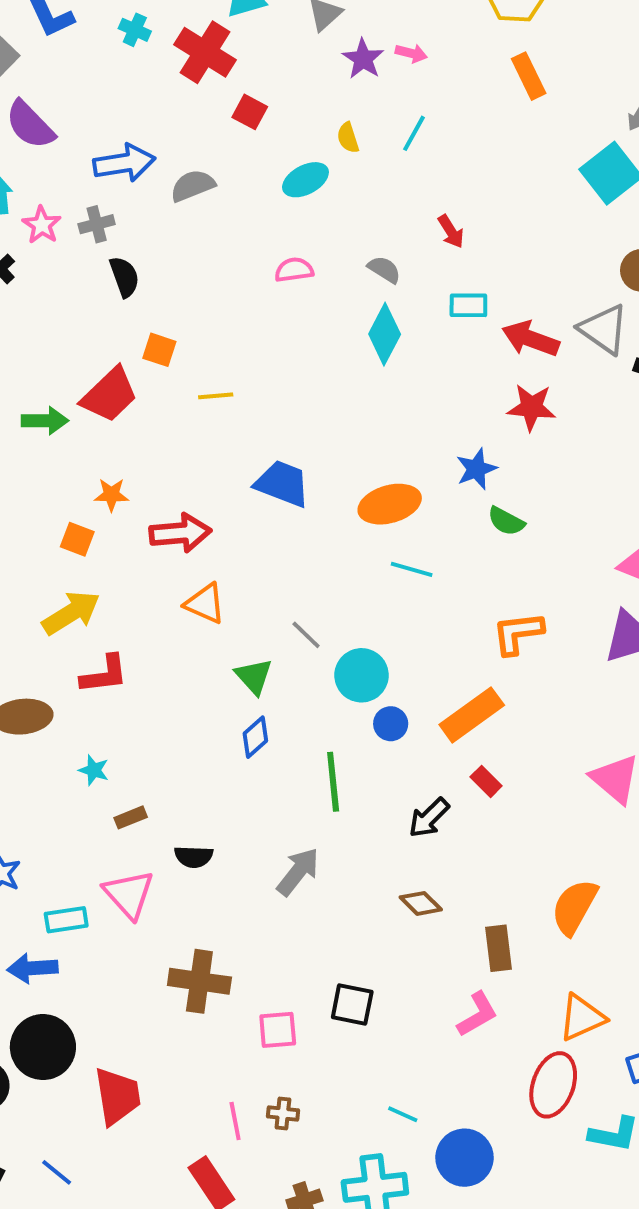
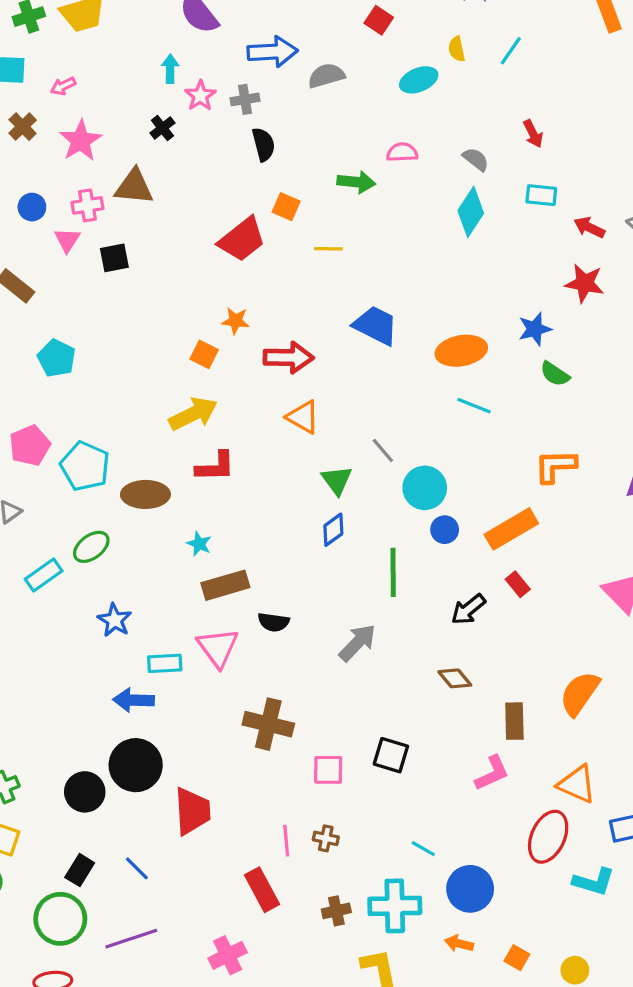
red arrow: (531, 339) -> (589, 227), size x0.7
green arrow: (45, 421) -> (356, 182), moved
brown rectangle: (131, 817) -> (225, 585), size x1.8
orange triangle: (582, 1018) -> (577, 784), turned 42

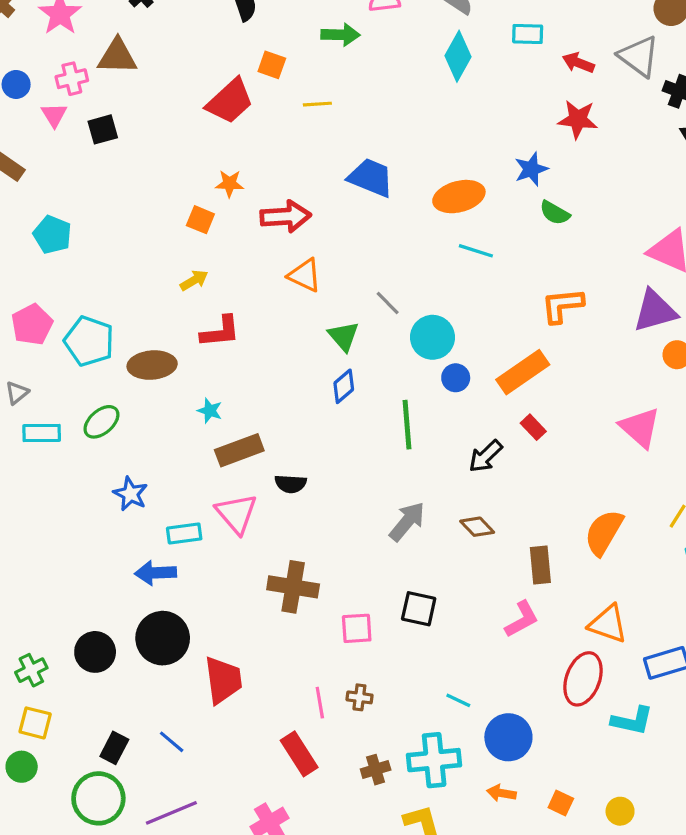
yellow arrow: (193, 414) -> (194, 280), size x0.6
cyan rectangle: (44, 575) -> (42, 433), moved, turned 39
gray arrow: (357, 643) -> (407, 522), moved
black circle: (85, 792) -> (95, 652), moved

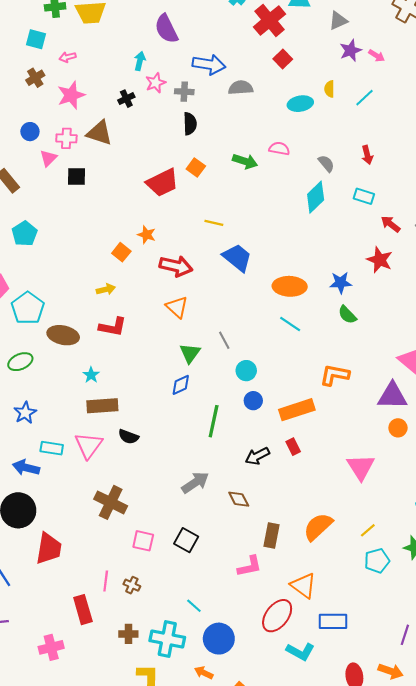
yellow line: (317, 104) -> (214, 223), moved
cyan circle: (432, 337) -> (246, 371), size x0.7

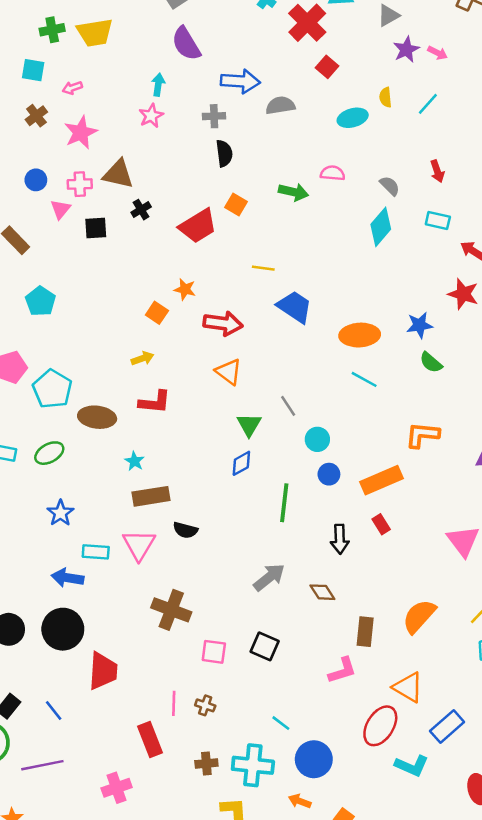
pink star: (156, 83) -> (151, 116), moved
black cross: (126, 99) -> (141, 210), moved
black arrow: (257, 456) -> (340, 539), turned -60
blue rectangle: (333, 621) -> (447, 727), turned -36

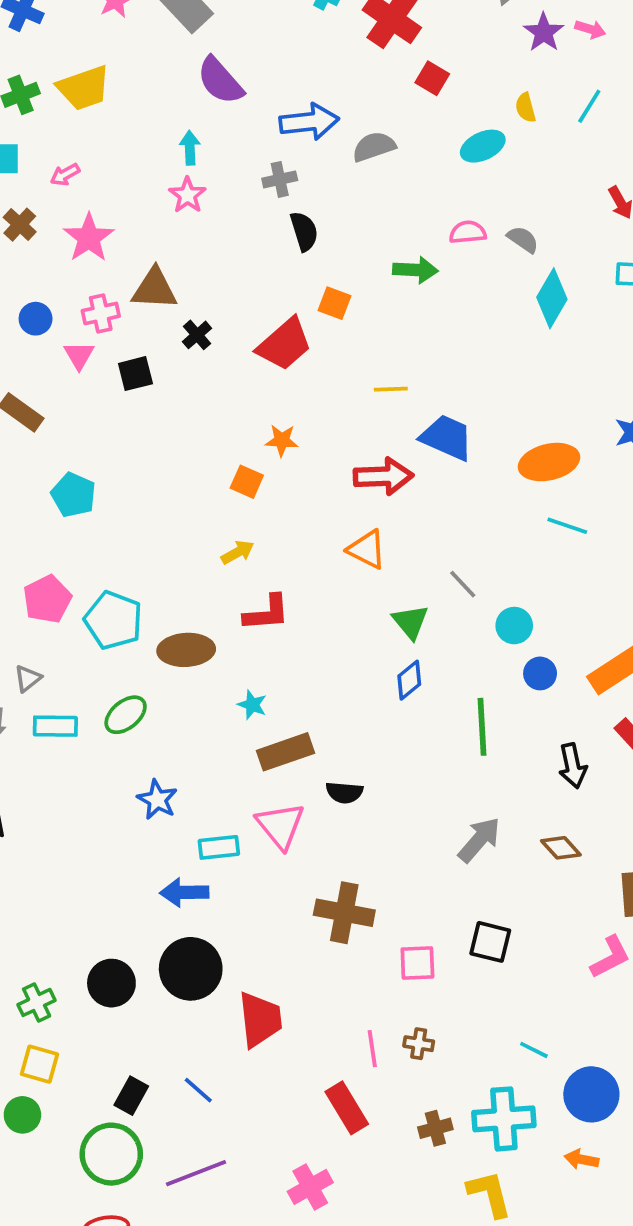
gray semicircle: (390, 186) -> (523, 239), moved
red arrow: (223, 323) -> (383, 476), moved

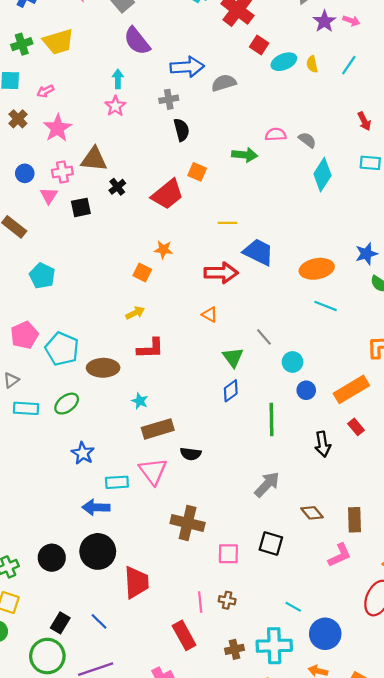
cyan ellipse: (483, 146) -> (284, 62), moved
orange triangle: (367, 549) -> (210, 315), size x0.7
brown diamond: (561, 848) -> (312, 513), moved

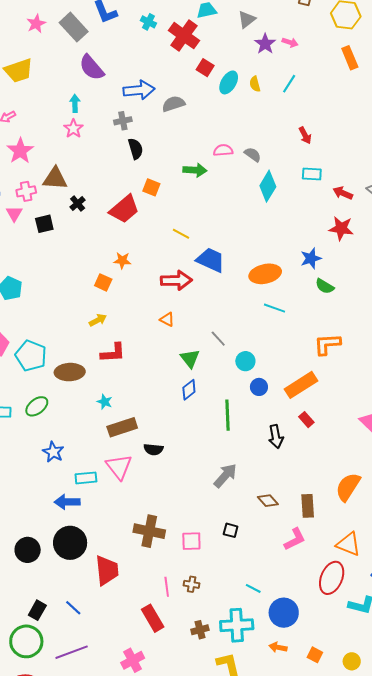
cyan ellipse: (284, 62) -> (229, 82), turned -35
yellow line: (227, 223) -> (181, 234), turned 30
brown cross: (188, 523) -> (149, 531), moved
black square: (271, 543) -> (231, 530), size x0.7

